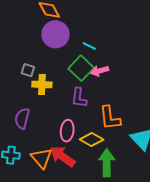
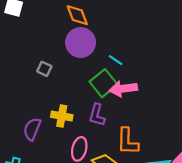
gray square: (28, 70) -> (44, 69), moved
pink arrow: (100, 71) -> (123, 89), size x1.4
yellow cross: (42, 85) -> (62, 116), moved

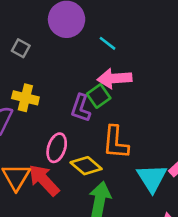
green square: (104, 83) -> (99, 96), moved, size x0.7
yellow cross: (62, 116) -> (25, 98), moved

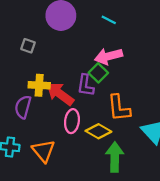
cyan line: (108, 43) -> (109, 20), moved
red arrow: (44, 180) -> (60, 94), moved

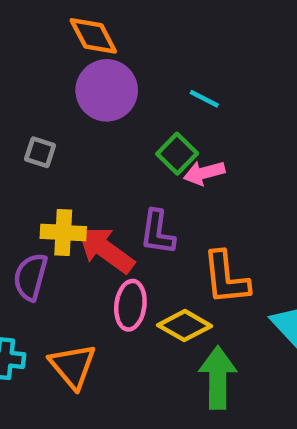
pink arrow: (109, 56) -> (204, 173), size x0.7
green square: (98, 73) -> (177, 154), moved

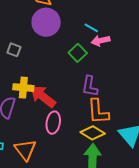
pink arrow: (204, 173) -> (101, 41), moved
purple L-shape: (158, 232) -> (90, 86), moved
yellow diamond: (185, 326) -> (93, 133), moved

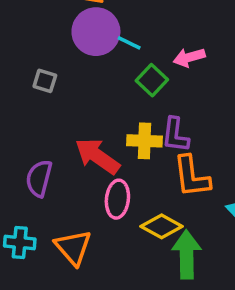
cyan line: (91, 28) -> (129, 43), moved
yellow cross: (23, 88) -> (144, 141), moved
yellow diamond: (93, 133) -> (162, 226), moved

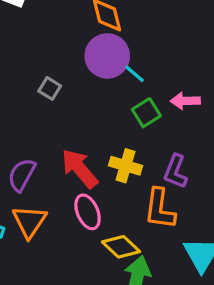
purple L-shape: (175, 135) -> (175, 171), moved
pink ellipse: (117, 199) -> (88, 212), turned -44
orange triangle: (73, 247) -> (29, 221), moved

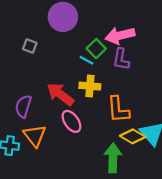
cyan line: (135, 74) -> (86, 60), moved
pink arrow: (185, 101) -> (120, 35), size x1.5
purple L-shape: (175, 171) -> (121, 59), moved
yellow diamond: (121, 247) -> (133, 136), moved

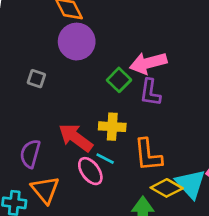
cyan line: (86, 60) -> (105, 159), moved

